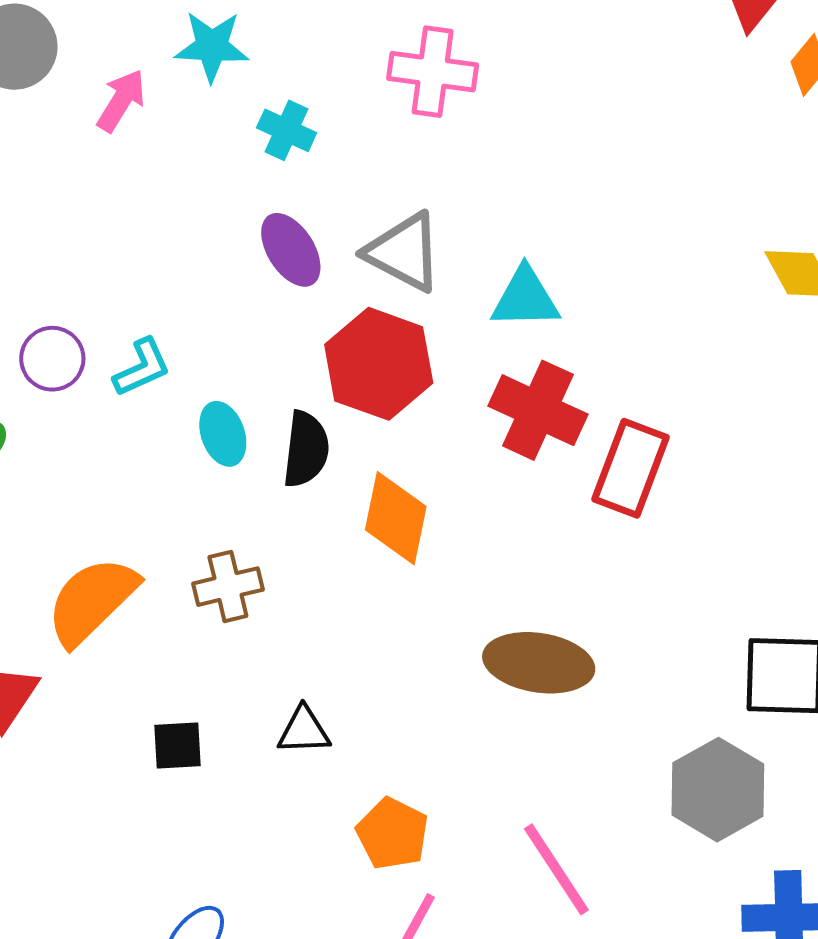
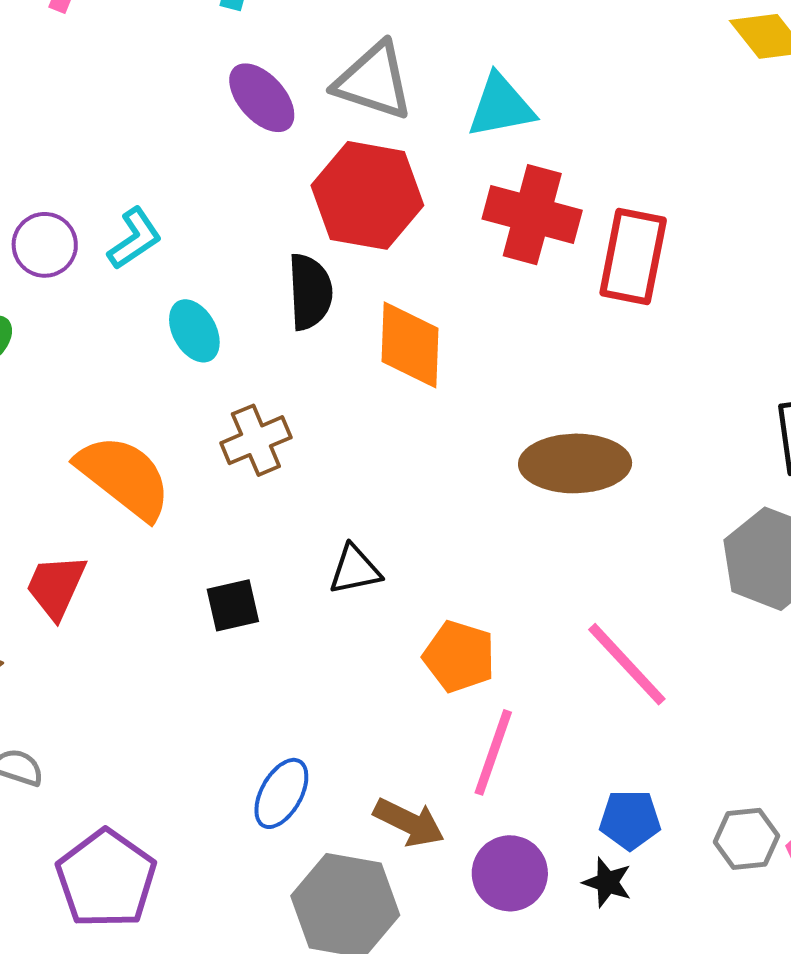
cyan ellipse: (223, 434) -> (194, 331), moved
orange semicircle: (92, 601) -> (124, 477), turned 92

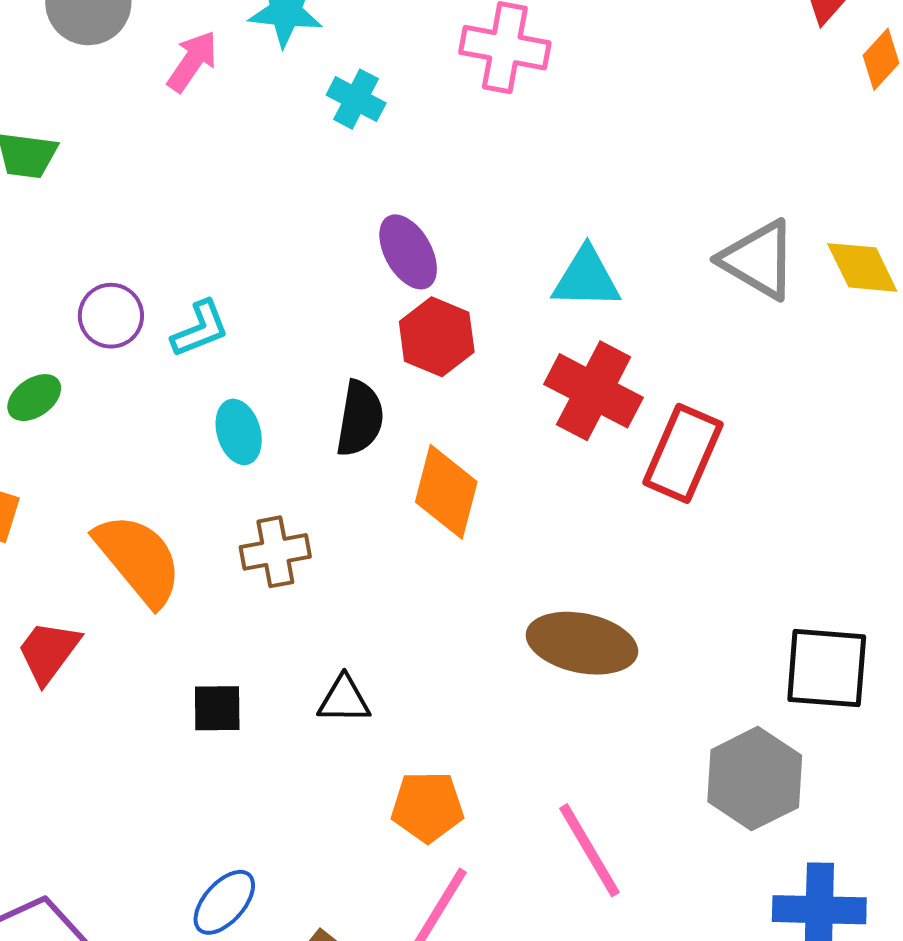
gray triangle: (374, 81) -> (758, 260), moved
purple ellipse: (262, 98) -> (408, 252), moved
red hexagon: (367, 195) -> (437, 337), size x0.7
orange pentagon: (459, 656) -> (427, 807), turned -30

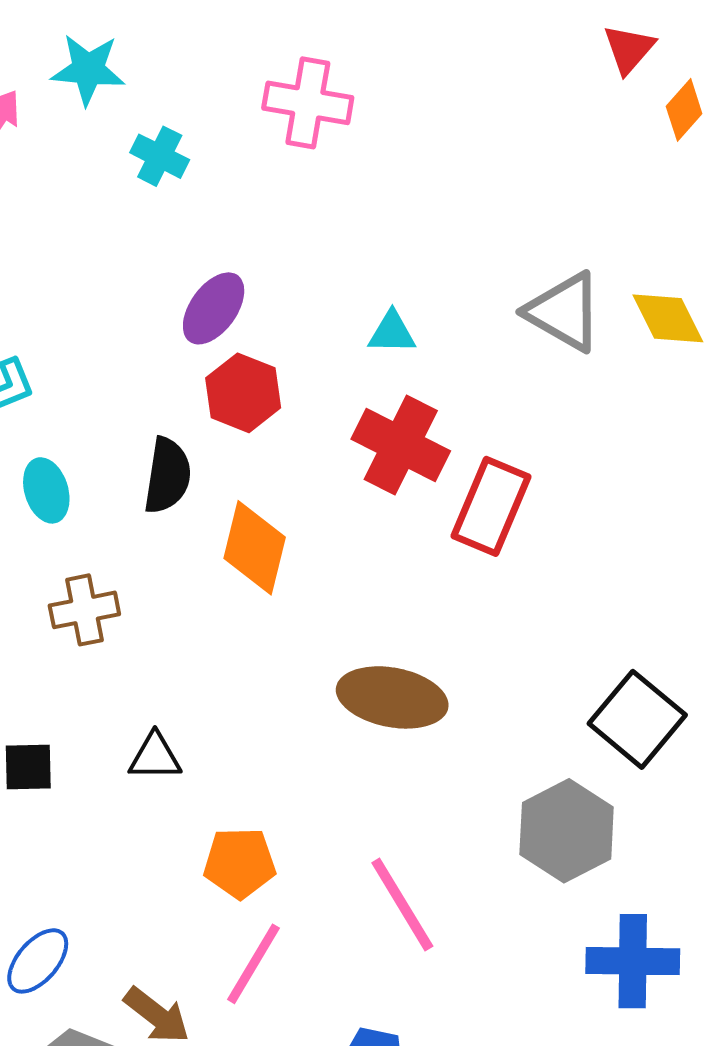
purple ellipse: (408, 252) -> (214, 308), turned 66
cyan triangle: (586, 278) -> (392, 333), size x0.7
black square: (827, 668) -> (637, 719), turned 36

